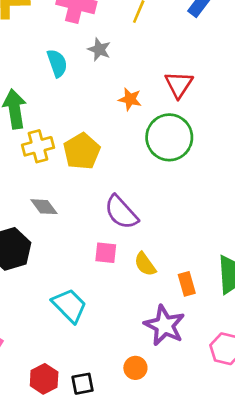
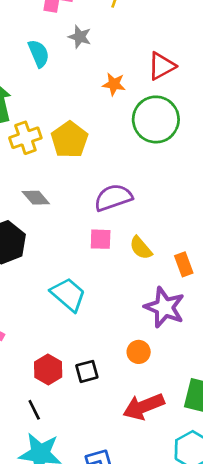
red triangle: (179, 84) -> (162, 66), turned 32
purple semicircle: (121, 212) -> (113, 198), turned 117

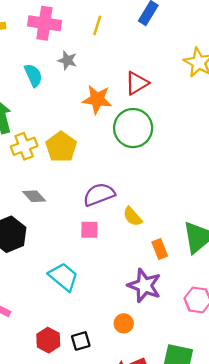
orange star: (114, 84) -> (97, 99), size x1.5
yellow semicircle: (141, 248) -> (132, 217), moved

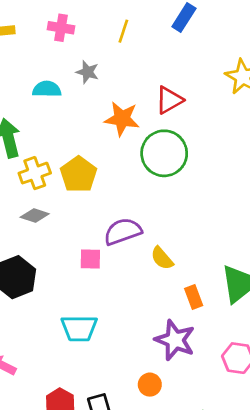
pink cross: (44, 23) -> (61, 28), size x0.7
cyan semicircle: (33, 75) -> (47, 89), turned -65
gray diamond: (34, 196) -> (35, 216), moved, turned -30
pink square: (89, 230) -> (90, 259), moved
cyan trapezoid: (63, 277) -> (79, 328), turned 140

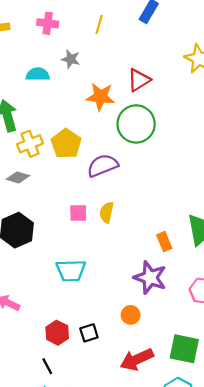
gray diamond: (35, 216) -> (18, 177), moved
purple semicircle: (123, 231) -> (103, 166), moved
yellow semicircle: (162, 258) -> (107, 212), moved, turned 55

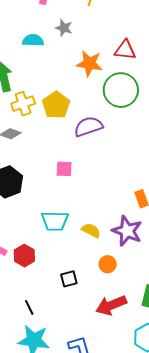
red triangle: (139, 80) -> (125, 50), turned 35
yellow semicircle: (107, 212) -> (91, 230), moved, turned 102
red hexagon: (57, 333) -> (24, 256), moved

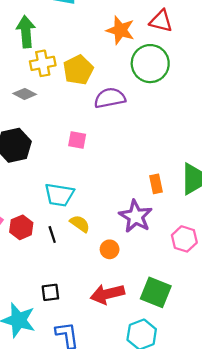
yellow semicircle: (91, 230) -> (80, 224), moved
black square: (69, 279) -> (50, 292), moved
black line: (29, 307) -> (52, 234), moved

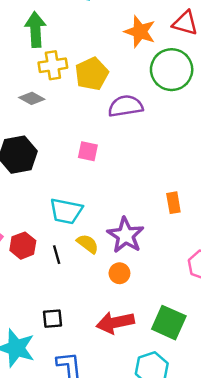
purple star: (136, 216) -> (126, 235), moved

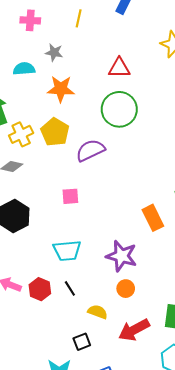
orange star: (140, 32) -> (61, 89), moved
orange rectangle: (173, 203) -> (153, 218), size x1.4
yellow semicircle: (88, 244) -> (98, 312), moved

